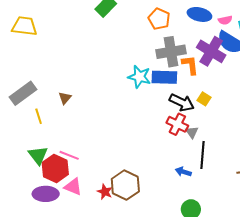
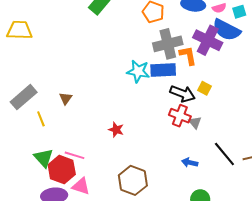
black line: (202, 155) -> (224, 154), moved, turned -40
red star: (105, 192) -> (116, 130), moved

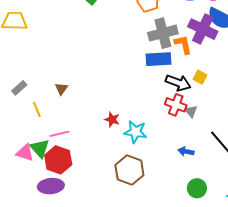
cyan star: (138, 71) -> (135, 132), moved
gray rectangle: (24, 97) -> (19, 88), size x0.6
pink line: (74, 155) -> (59, 134), moved, turned -30
pink triangle: (81, 186) -> (25, 153), moved

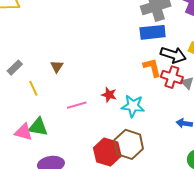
orange L-shape: (183, 45) -> (152, 67), moved
pink line: (59, 134) -> (77, 105), moved
green triangle: (40, 148) -> (38, 127), turned -35
red hexagon: (58, 160) -> (107, 152), moved

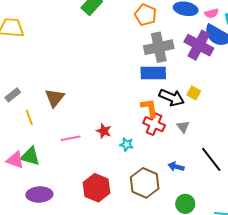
brown triangle: (57, 66) -> (55, 98), size x1.5
red cross: (172, 77) -> (154, 124), moved
cyan star: (133, 106) -> (127, 144), size x0.6
brown hexagon: (129, 144) -> (145, 183), moved

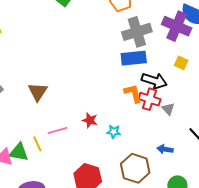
yellow square: (194, 93) -> (181, 63), moved
yellow line: (29, 117) -> (37, 144), moved
red cross: (154, 124) -> (150, 99), moved

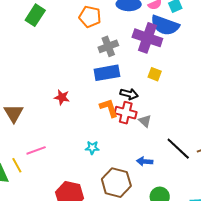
gray cross: (137, 32) -> (108, 46), size x0.7
black arrow: (154, 81) -> (129, 94), size x0.7
red star: (90, 120) -> (62, 97), moved

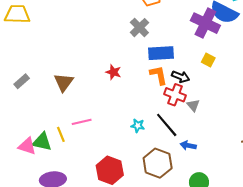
gray cross: (108, 46) -> (139, 28), moved, turned -30
orange L-shape: (109, 108) -> (159, 75), moved
black line: (178, 149) -> (167, 125), moved

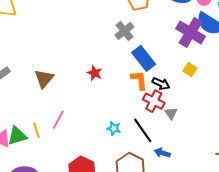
blue rectangle: (161, 53) -> (144, 58), turned 50
pink line: (82, 122) -> (58, 120), turned -54
green triangle: (42, 142) -> (17, 136), turned -35

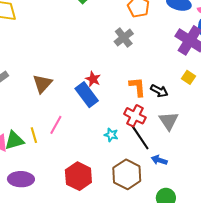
blue rectangle: (144, 58) -> (87, 95), moved
red cross: (154, 101) -> (135, 116), moved
gray triangle: (171, 113) -> (169, 121), size x1.5

